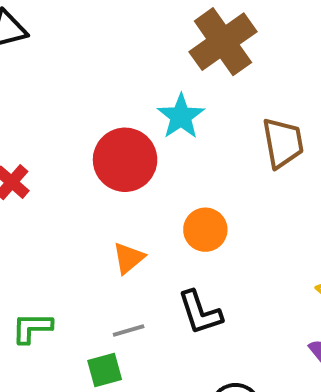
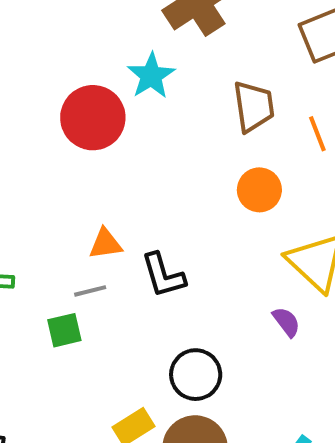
orange circle: (205, 230) -> (259, 190), moved
orange triangle: (129, 258) -> (105, 244), moved, turned 30

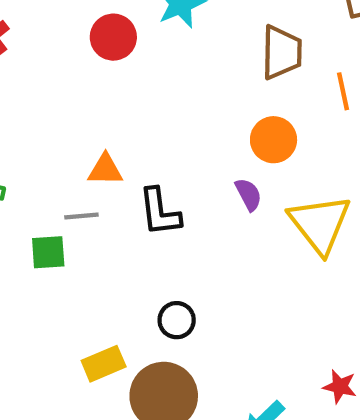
red circle: (93, 118) -> (113, 37), size x0.7
purple semicircle: (286, 322) -> (248, 194), moved
black circle: (196, 375) -> (177, 320), size x0.7

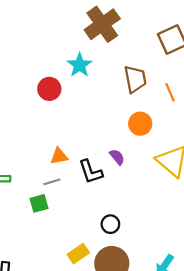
purple semicircle: (248, 194) -> (117, 157), moved

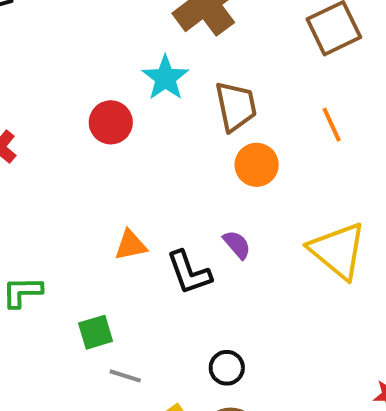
brown trapezoid: (135, 79) -> (236, 106), moved
orange circle: (140, 124) -> (257, 165), moved
gray line: (52, 182) -> (125, 376), moved, turned 35

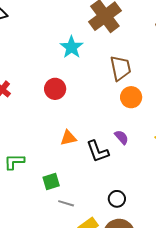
cyan star: (165, 78) -> (72, 47), moved
red circle: (111, 122) -> (55, 89), moved

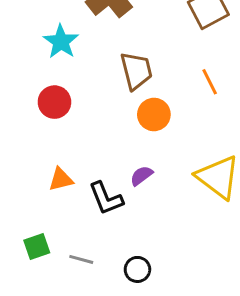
red circle: (55, 89) -> (54, 102), moved
purple semicircle: (122, 137) -> (141, 176), turned -84
gray line: (66, 203) -> (81, 259), moved

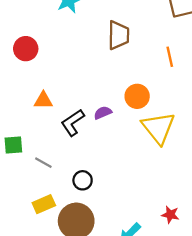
red circle: (54, 102) -> (26, 49), moved
orange circle: (154, 114) -> (137, 96), moved
black L-shape: (106, 198) -> (73, 123), turned 64

